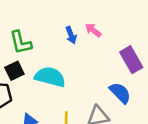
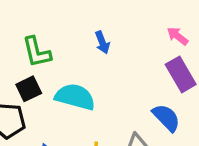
pink arrow: (93, 30) -> (178, 36), moved

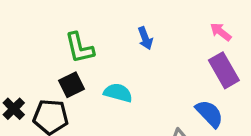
cyan semicircle: (75, 97) -> (118, 93), size x0.7

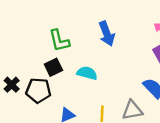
blue arrow: (145, 38) -> (107, 34), size x1.5

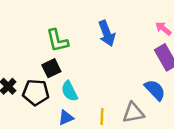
cyan semicircle: (87, 73) -> (69, 91), moved, turned -132

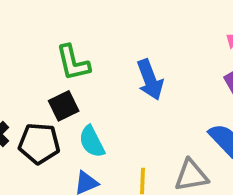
blue arrow: (107, 33) -> (150, 80), moved

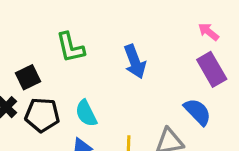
black square: (64, 106) -> (28, 77), moved

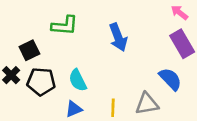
green L-shape: (70, 47) -> (65, 26), turned -72

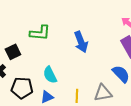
black pentagon: (41, 82) -> (22, 88), moved

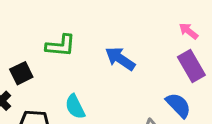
blue arrow: (81, 42) -> (120, 59), turned 145

